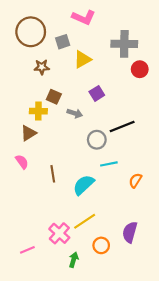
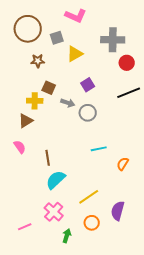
black line: (122, 126) -> (129, 93), moved
gray circle: (97, 140) -> (88, 113), moved
cyan semicircle: (84, 185) -> (56, 180), moved
yellow line: (85, 221) -> (89, 197), moved

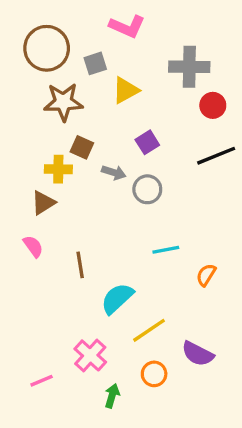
brown star: (38, 61) -> (63, 102), size x1.6
cyan semicircle: (56, 180) -> (117, 298), moved
purple semicircle: (118, 211) -> (198, 354), turned -78

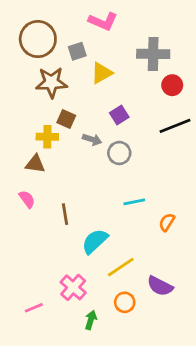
brown triangle: (43, 203) -> (35, 164), turned 40

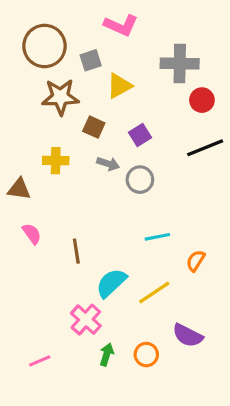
brown square: (66, 119) -> (94, 127), moved
brown triangle: (35, 164) -> (19, 189), moved
yellow line: (121, 267) -> (154, 292), moved
pink cross: (73, 287) -> (86, 320), moved
green arrow: (91, 320) -> (107, 355), moved

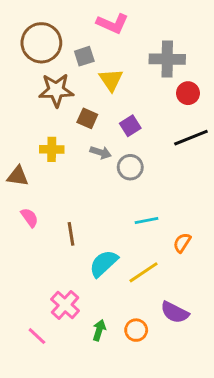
yellow triangle: (119, 86) -> (111, 80), turned -35
pink cross: (86, 320) -> (65, 305), moved
pink line: (40, 361) -> (37, 336), turned 66

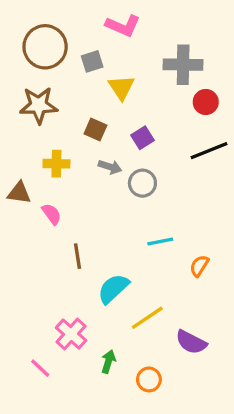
brown star: (56, 90) -> (39, 105), moved
pink semicircle: (30, 218) -> (52, 214), moved
yellow line: (144, 272) -> (147, 318), moved
orange circle: (136, 330) -> (149, 379), moved

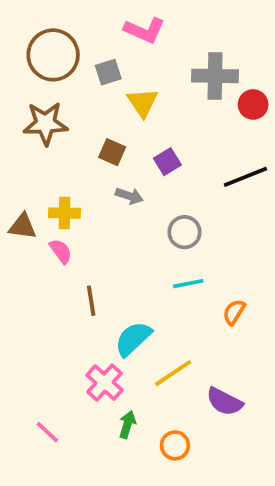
red circle: (206, 102) -> (253, 104), moved
yellow cross: (56, 164) -> (65, 213), moved
gray circle: (142, 183) -> (185, 232), moved
pink cross: (71, 334) -> (105, 383), moved

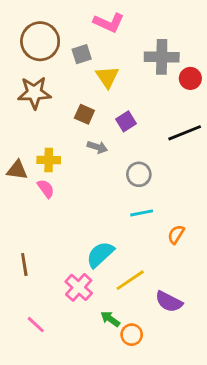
brown line: (91, 301) -> (24, 264), moved
green arrow: (127, 424) -> (110, 319), moved, turned -72

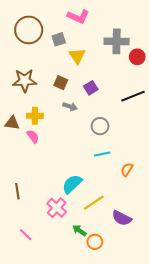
brown star: (34, 93) -> (25, 81), moved

